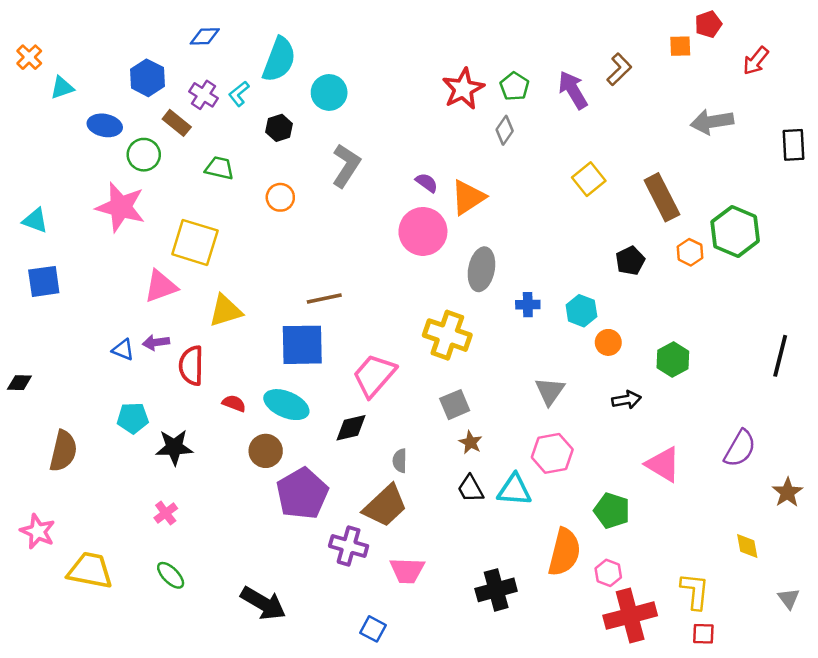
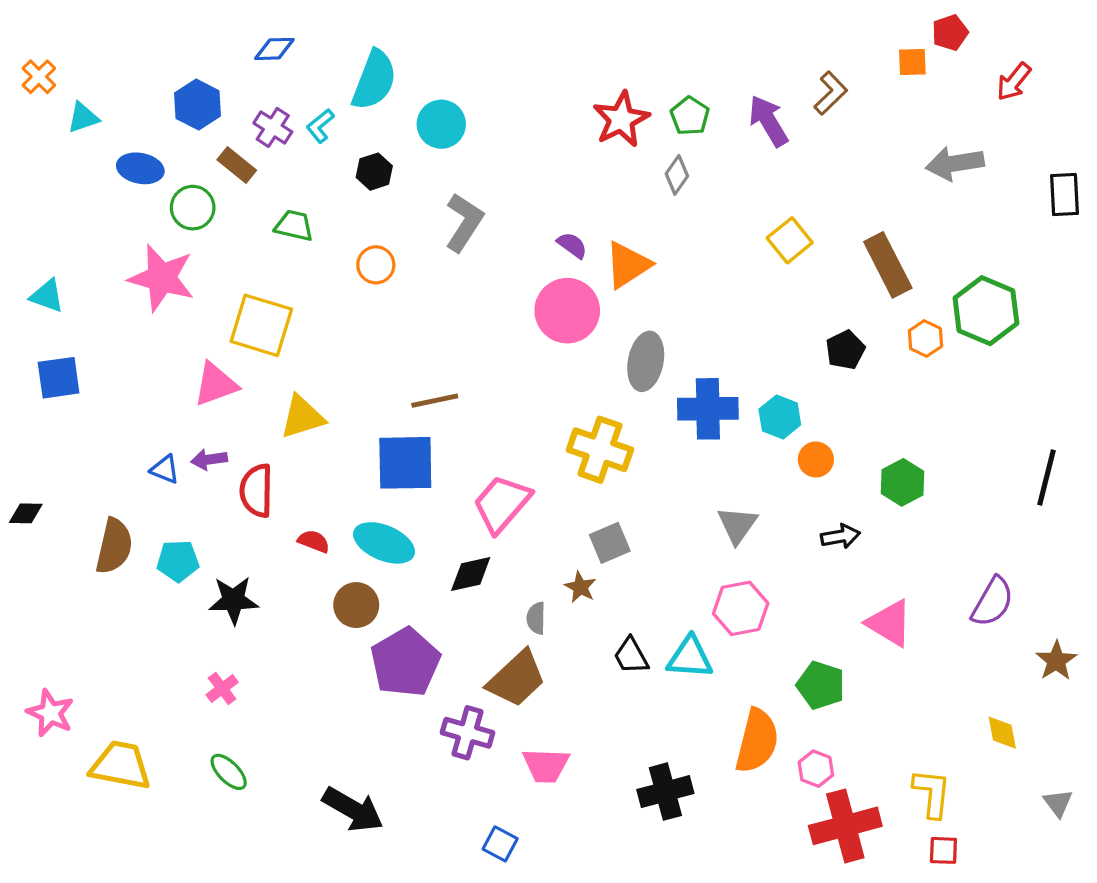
blue cross: (528, 305) -> (708, 409), size x1.8
brown star: (470, 442) -> (580, 587), moved
brown semicircle: (63, 451) -> (114, 546), moved

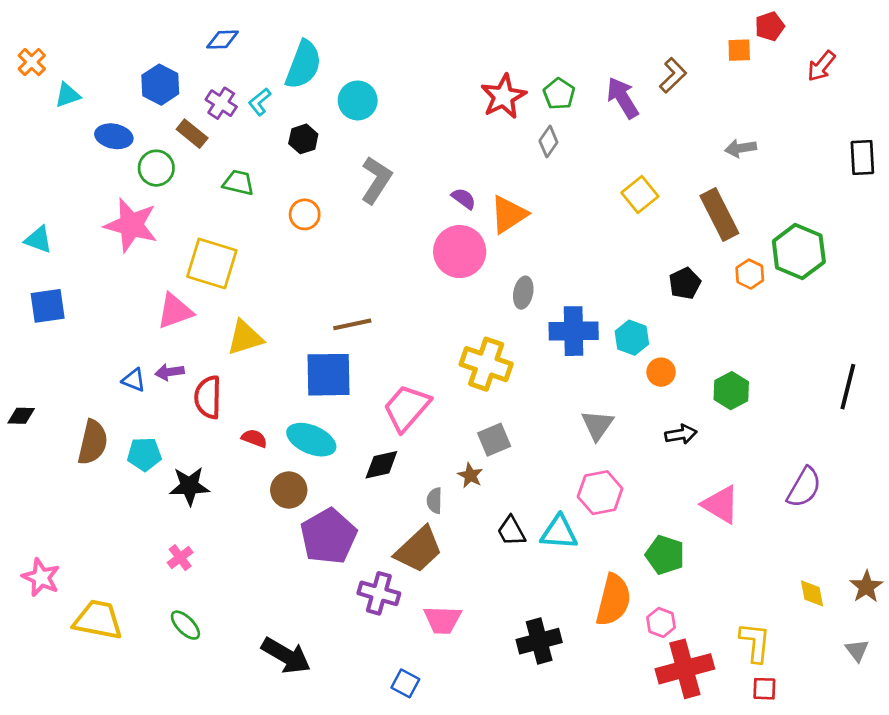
gray arrow: (955, 163) -> (741, 148), moved, size x0.7
gray ellipse: (646, 361) -> (523, 293), size x0.7
brown star: (1056, 661) -> (866, 587), moved

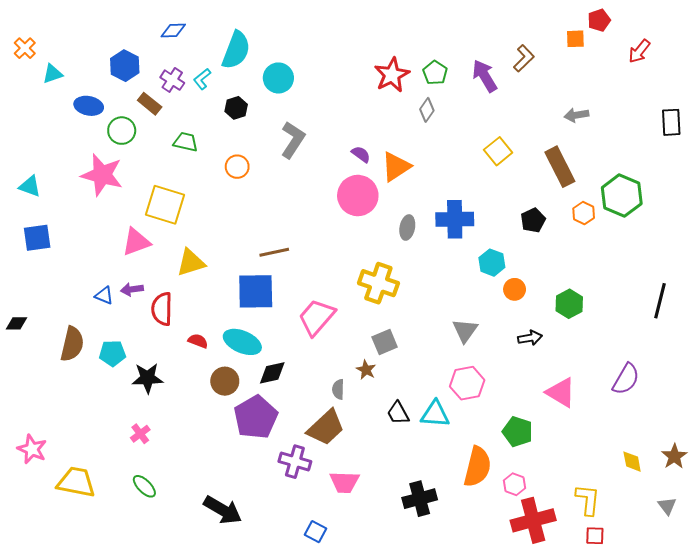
blue cross: (574, 331) -> (455, 219), moved
black diamond: (381, 465) -> (272, 373), moved

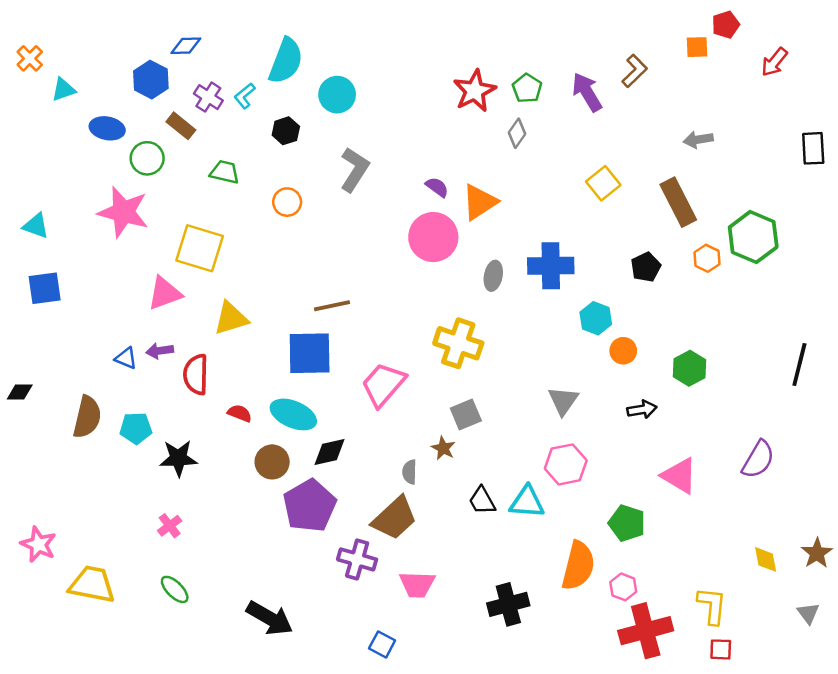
blue diamond: (173, 31) -> (186, 46), moved

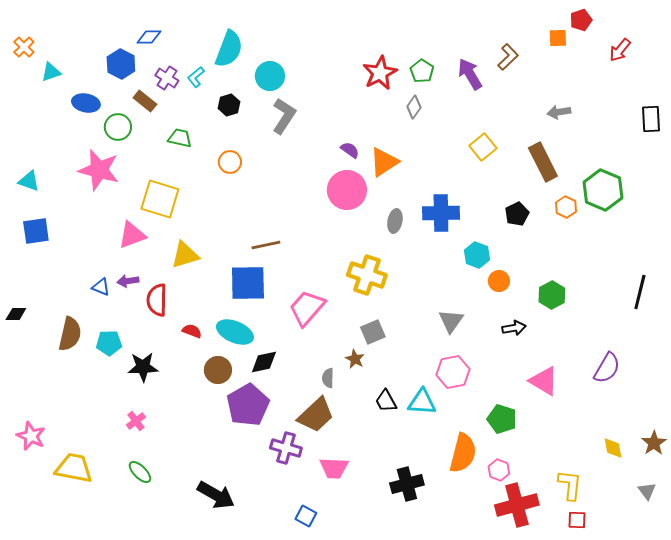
gray L-shape: (355, 170) -> (284, 116), moved

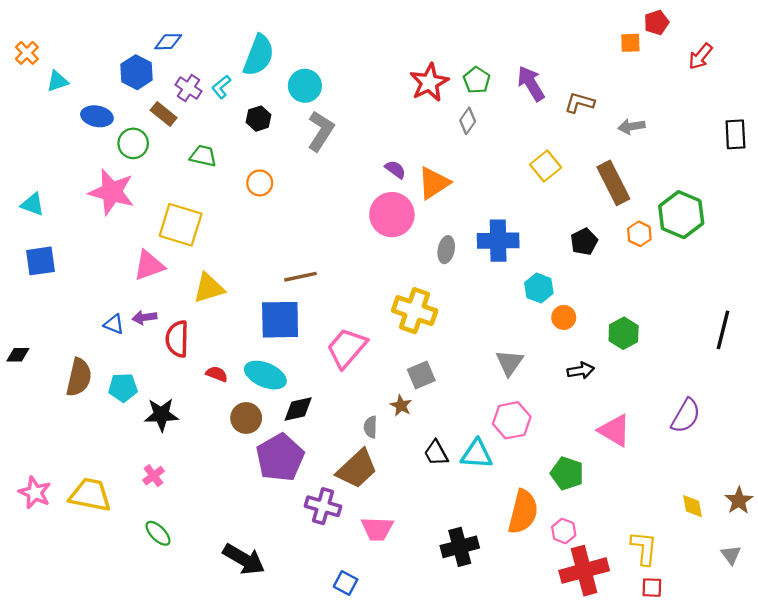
brown L-shape: (508, 57) -> (580, 103), moved, turned -120
yellow trapezoid: (74, 468) -> (90, 495), moved

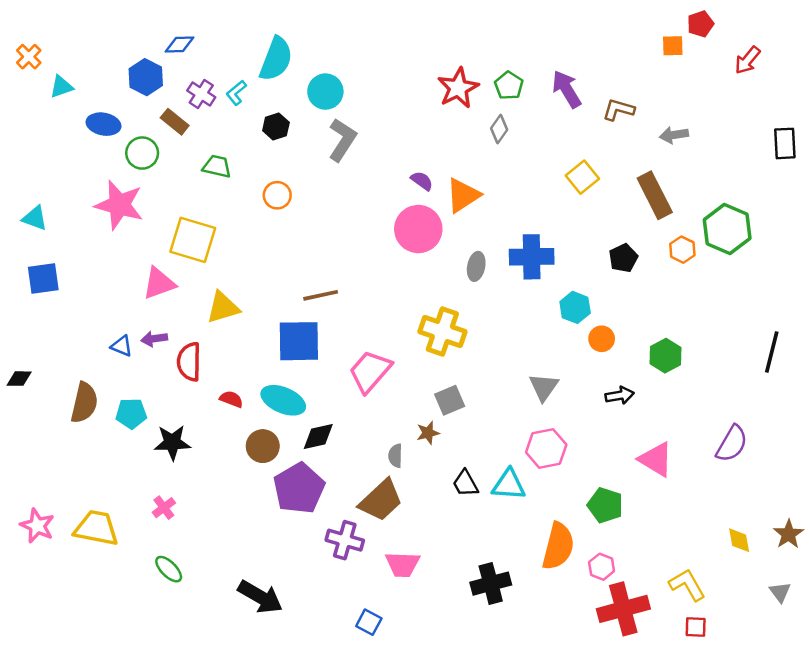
brown star: (401, 406) -> (428, 433), turned 30
yellow L-shape: (644, 548) -> (687, 585), turned -36

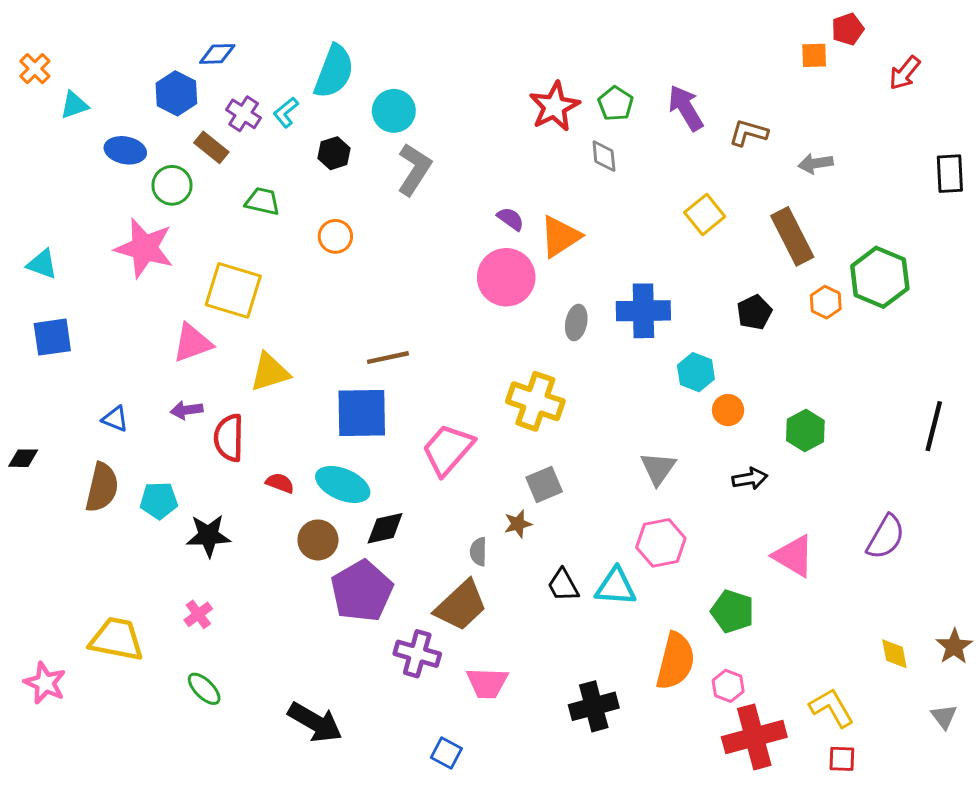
gray diamond: (499, 129) -> (604, 156), turned -40
blue triangle: (122, 346) -> (115, 419), moved
pink star: (37, 526) -> (45, 683), moved

